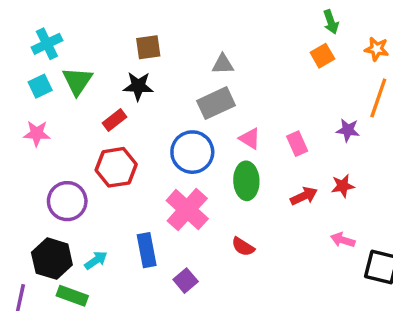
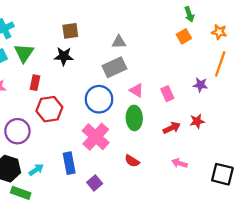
red rectangle: (115, 120) -> (35, 83), moved, turned -40
pink arrow: (343, 240) -> (179, 163), moved

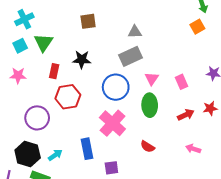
black star: (64, 56) -> (82, 60), moved
pink triangle: (136, 90) -> (152, 79), turned 32
purple square: (95, 183) -> (111, 168), turned 32

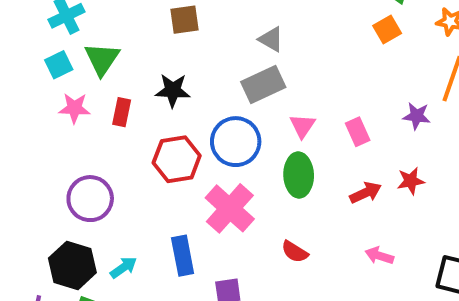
gray triangle: (135, 32) -> (271, 39), turned 32
pink star: (18, 75) -> (74, 108), moved
red hexagon: (68, 97) -> (177, 159), moved

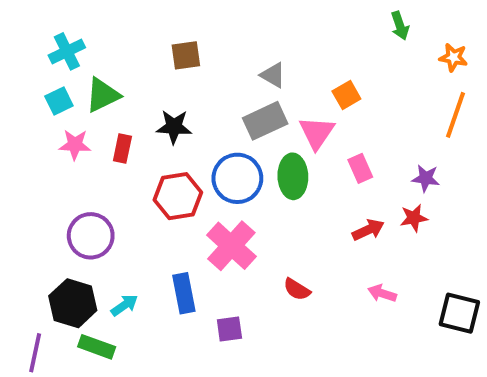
orange square: (387, 29) -> (346, 95), moved
green triangle: (102, 59) -> (103, 95), turned 30
purple star: (417, 116) -> (426, 178), moved
pink triangle: (303, 126) -> (317, 133), moved, size x1.4
green ellipse: (299, 175) -> (293, 176), moved

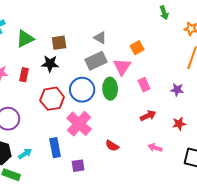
brown square: (186, 55) -> (59, 43), moved
green triangle: (103, 95) -> (25, 39), moved
red star: (414, 218) -> (179, 124), moved

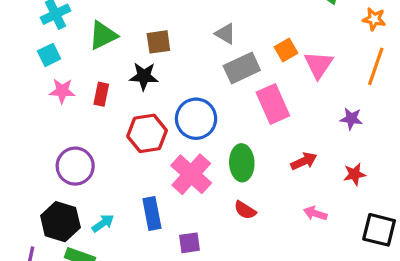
gray rectangle: (96, 61) -> (242, 68), moved
pink triangle: (122, 67) -> (319, 65), moved
pink rectangle: (144, 85) -> (273, 104), moved, size x1.6
green ellipse: (110, 89) -> (242, 163), moved

